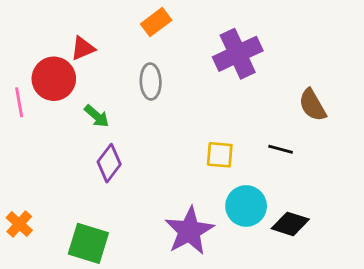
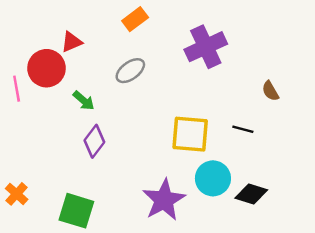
gray ellipse: (151, 81) -> (130, 71), turned 56
brown semicircle: (312, 105) -> (270, 91), size x0.7
yellow square: (220, 155) -> (190, 134), size x1.6

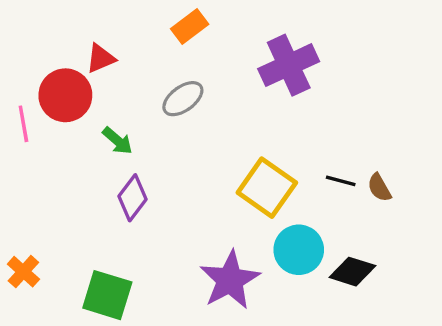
brown semicircle: (270, 91) -> (379, 188), moved
yellow square: (190, 134) -> (267, 188), turned 30

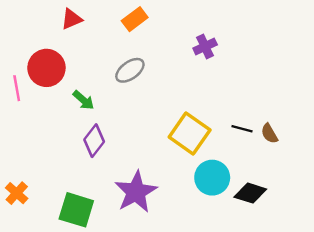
red triangle: (101, 58) -> (72, 19), moved
purple cross: (289, 65) -> (205, 46), size x0.6
purple star: (230, 280) -> (136, 192), moved

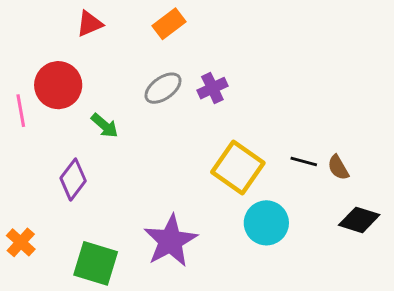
purple cross: (205, 46) -> (212, 88), moved
purple diamond: (94, 141) -> (73, 179), moved
black diamond: (250, 193) -> (359, 220), moved

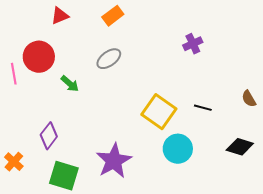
purple cross: (212, 88) -> (193, 44), moved
brown semicircle: (338, 167) -> (249, 99), moved
purple diamond: (73, 179) -> (49, 136), moved

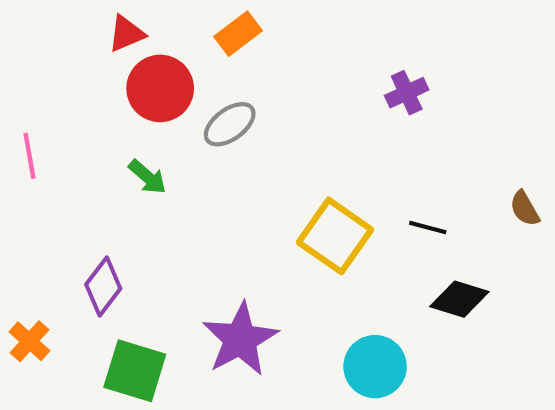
red circle: (39, 57) -> (160, 88), moved
black diamond: (240, 147) -> (459, 299), moved
cyan circle: (178, 149) -> (375, 367), moved

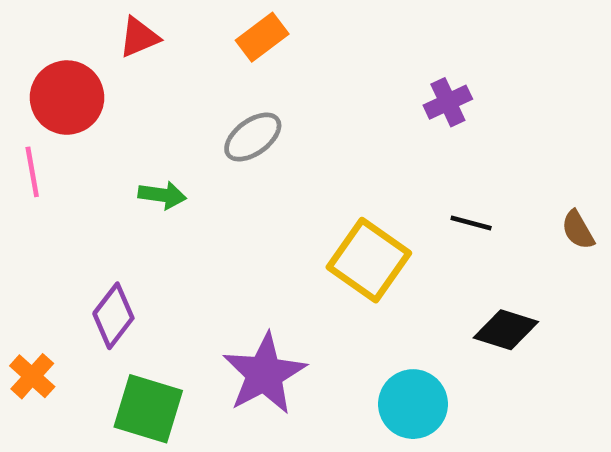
red circle: (160, 88) -> (67, 98), moved
green arrow: (147, 177) -> (162, 195), turned -33
black line: (428, 228) -> (471, 223), moved

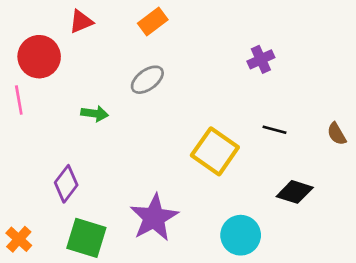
orange cross: (32, 376) -> (19, 239), moved

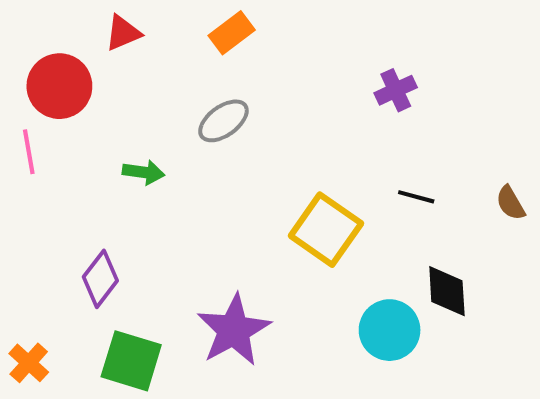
black diamond: (295, 192) -> (447, 291), turned 69
cyan circle: (241, 235) -> (390, 330), moved

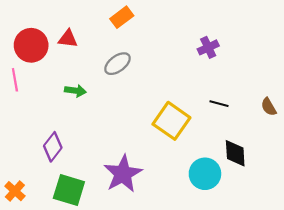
red triangle: (123, 33) -> (68, 39), moved, turned 30

